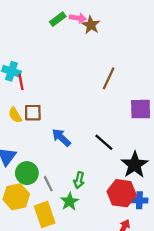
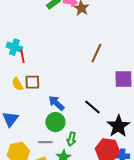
green circle: (27, 173) -> (55, 122), moved
gray line: (48, 184) -> (45, 142), turned -64

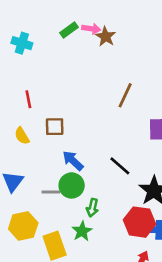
cyan cross: (14, 47) -> (22, 43), moved
brown square: (32, 82) -> (55, 127), moved
gray line: (45, 142) -> (51, 192), moved

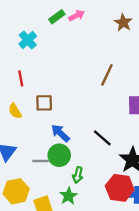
pink arrow: (91, 29) -> (77, 16), turned -35
brown star: (106, 37) -> (123, 23), moved
cyan cross: (22, 43) -> (28, 40), moved, turned 30

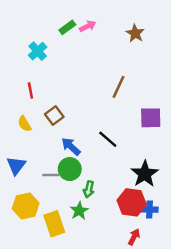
brown square: (44, 103) -> (54, 115), turned -36
black line: (102, 138) -> (108, 139), moved

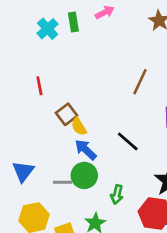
green rectangle: (67, 27) -> (73, 22), moved, turned -63
cyan cross: (38, 51) -> (48, 29), moved
yellow semicircle: (24, 124) -> (79, 127), moved
green arrow: (89, 189) -> (117, 195), moved

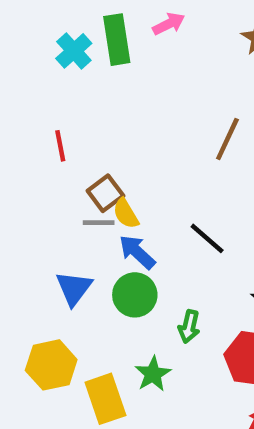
green rectangle: (73, 22) -> (117, 40), size x1.5
blue triangle: (23, 171) -> (74, 288), moved
gray line: (63, 182) -> (99, 223), moved

